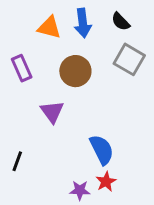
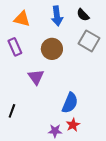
orange triangle: (49, 27) -> (22, 19), moved
blue semicircle: (102, 150) -> (70, 103), turned 50

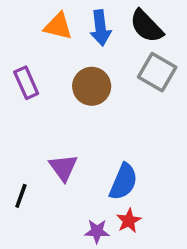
black semicircle: (83, 15) -> (146, 26), size x1.5
orange triangle: (22, 19) -> (58, 26), moved
purple triangle: (36, 77) -> (63, 168), moved

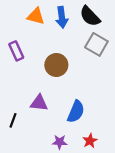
brown circle: (92, 86) -> (56, 65), moved
purple triangle: (63, 168) -> (39, 103), turned -48
red star: (129, 221) -> (90, 141), moved

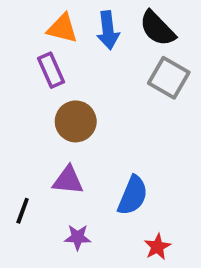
purple rectangle: (16, 51) -> (51, 70), moved
brown circle: (56, 65) -> (76, 121), moved
purple star: (60, 142) -> (78, 237), moved

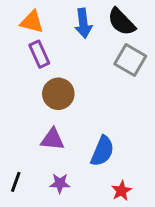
orange triangle: (62, 28) -> (32, 22), moved
black line: (23, 211) -> (16, 182), moved

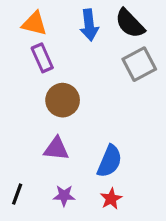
gray square: (130, 60) -> (139, 64), turned 32
red star: (121, 191) -> (111, 199), moved

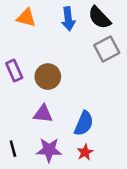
purple rectangle: (42, 58) -> (14, 71), moved
black line: (17, 194) -> (13, 149), turned -35
purple star: (64, 196) -> (49, 150), size x1.5

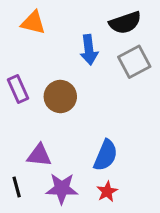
black semicircle: (99, 18) -> (125, 23), turned -65
blue arrow: (68, 19) -> (89, 50), moved
purple triangle: (43, 114) -> (39, 155), moved

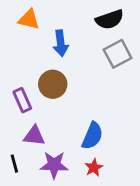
blue arrow: (89, 50) -> (61, 43), moved
purple rectangle: (18, 89) -> (22, 100), moved

